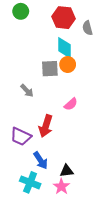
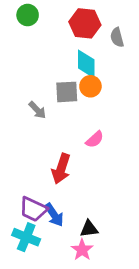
gray arrow: (27, 91) -> (37, 110), moved
purple trapezoid: (21, 136) -> (33, 209), moved
cyan cross: (30, 182) -> (26, 237), moved

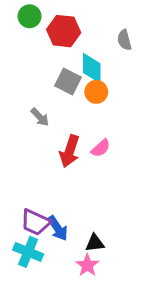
red hexagon: (85, 23) -> (64, 31), moved
gray square: (67, 92) -> (68, 81), moved, turned 30
red arrow: (61, 169) -> (70, 151), moved

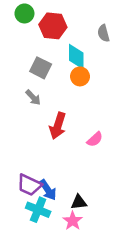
gray square: (68, 81) -> (41, 68), moved
pink semicircle: (101, 148) -> (95, 139), moved
cyan cross: (28, 252) -> (38, 210), moved

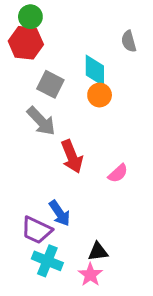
red hexagon: (53, 26) -> (26, 43), moved
gray arrow: (33, 97) -> (41, 121), size x1.5
red arrow: (58, 126) -> (72, 156), turned -40
blue arrow: (48, 190) -> (60, 213), moved

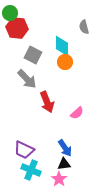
green circle: (30, 17) -> (10, 13), moved
blue arrow: (60, 213) -> (65, 148), moved

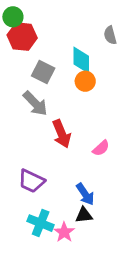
purple trapezoid: (24, 150) -> (31, 181), moved
pink star: (59, 179) -> (64, 232), moved

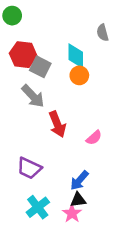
red hexagon: (22, 37) -> (23, 55), moved
blue arrow: (85, 194) -> (79, 180), turned 75
cyan cross: (41, 223) -> (38, 207), turned 30
pink star: (64, 232) -> (72, 213), moved

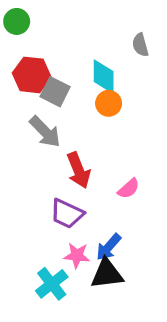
purple trapezoid: (29, 168) -> (67, 214), moved
black triangle: (78, 200) -> (107, 274), size x1.5
pink star: (72, 213) -> (77, 255), moved, turned -30

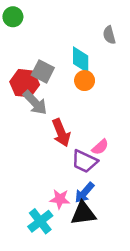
red hexagon: (32, 75) -> (25, 83), moved
purple trapezoid: (67, 214) -> (85, 161), moved

